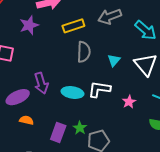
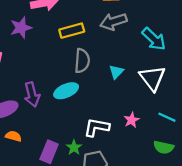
white L-shape: (99, 89) -> (97, 127), moved
cyan ellipse: (72, 92) -> (66, 91), moved, turned -35

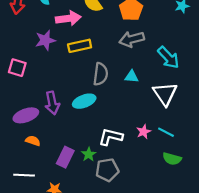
yellow rectangle: (72, 31) -> (80, 46), moved
cyan triangle: (116, 72) -> (132, 77), moved, turned 48
cyan line: (167, 117) -> (166, 132), moved

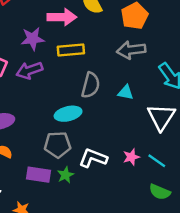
purple arrow: (52, 103) -> (29, 70), moved, turned 75
purple rectangle: (65, 157) -> (38, 175), turned 66
gray pentagon: (107, 170) -> (58, 145), moved

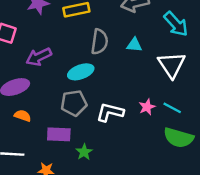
purple arrow: (29, 70) -> (39, 57), moved
green star: (66, 175) -> (84, 152), moved
green semicircle: (160, 192) -> (178, 138), size x1.4

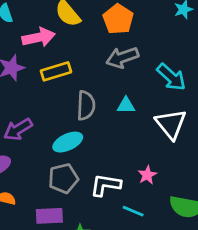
cyan line: (172, 108) -> (133, 211), moved

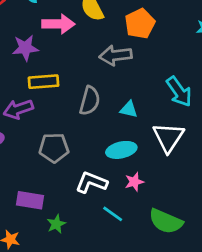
gray arrow: (122, 57) -> (116, 55), moved
yellow rectangle: (56, 71) -> (43, 82), moved
cyan ellipse: (68, 142) -> (121, 150), moved
gray pentagon: (63, 178) -> (54, 148), moved

